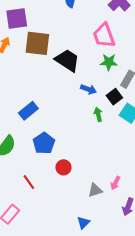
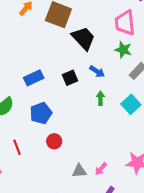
black square: (114, 97) -> (70, 78), moved

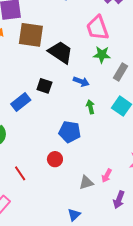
black square: (70, 78) -> (44, 86), moved, turned -35
blue pentagon: (41, 113) -> (70, 132), moved, turned -30

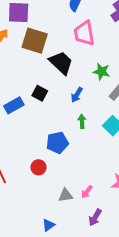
pink trapezoid: (97, 28) -> (84, 33), moved
blue arrow: (81, 82) -> (77, 95), turned 91
blue pentagon: (70, 132) -> (57, 143), turned -30

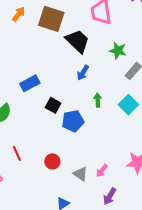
black square: (40, 93) -> (53, 105), moved
blue arrow: (77, 95) -> (83, 73), moved
red circle: (39, 167) -> (52, 161), moved
gray triangle: (66, 195) -> (80, 174), turned 42

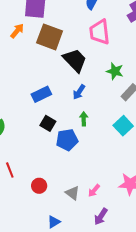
blue rectangle: (30, 83) -> (41, 94), moved
green arrow: (98, 100) -> (84, 119), moved
red circle: (52, 161) -> (39, 186), moved

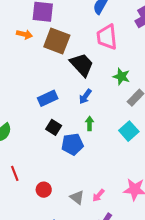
orange arrow: (17, 31) -> (24, 34), turned 63

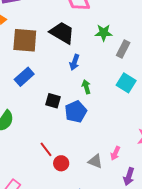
brown square: (57, 41) -> (25, 40), moved
blue rectangle: (48, 98) -> (24, 77), moved
red line: (15, 173) -> (46, 149), moved

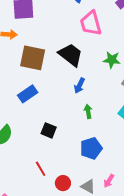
black square: (53, 101) -> (49, 130), moved
blue pentagon: (76, 112) -> (91, 148), moved
red circle: (61, 163) -> (63, 183), moved

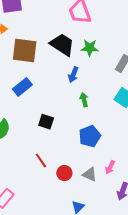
green star: (112, 60) -> (90, 48), moved

